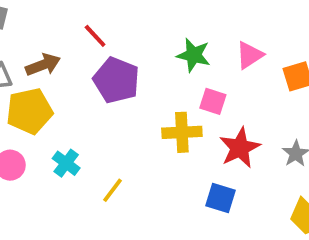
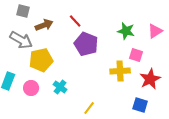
brown arrow: (43, 65) -> (44, 25), moved
yellow line: (112, 190) -> (89, 108), moved

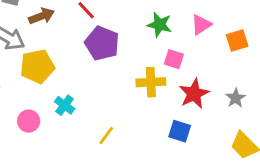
pink circle: (31, 88) -> (29, 121), moved

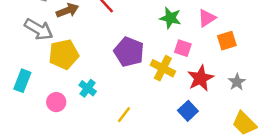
orange square: (237, 40) -> (227, 41), moved
purple pentagon: (102, 43) -> (129, 52), moved
yellow cross: (151, 82) -> (163, 68), turned 30
blue square: (180, 131) -> (188, 111), turned 30

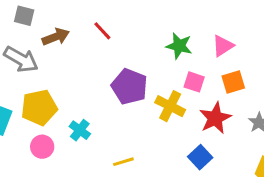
orange square: (227, 41) -> (233, 82), moved
yellow pentagon: (64, 54) -> (39, 108), moved
yellow line: (124, 115) -> (123, 162), turned 36

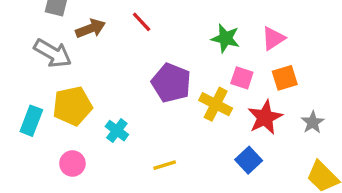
pink circle: (42, 147) -> (72, 163), moved

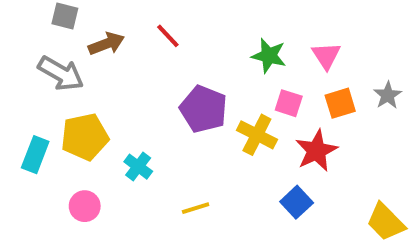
pink triangle: (273, 38) -> (326, 56), turned -30
gray star: (313, 122) -> (388, 95), moved

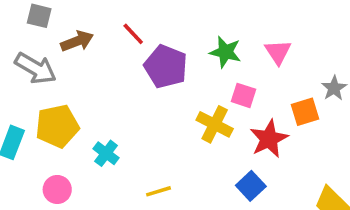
orange square: (340, 103) -> (305, 112), moved
purple pentagon: (203, 109) -> (166, 66), moved

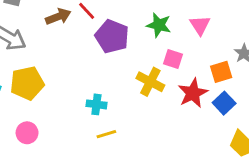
brown arrow: (77, 41) -> (58, 17), moved
cyan cross: (106, 153) -> (96, 104), moved, turned -30
blue square: (251, 186) -> (224, 103), moved

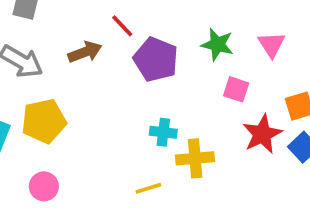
brown arrow: (58, 17) -> (85, 52), moved
yellow cross: (150, 82) -> (195, 158), moved, turned -32
cyan cross: (96, 104) -> (163, 132), moved

